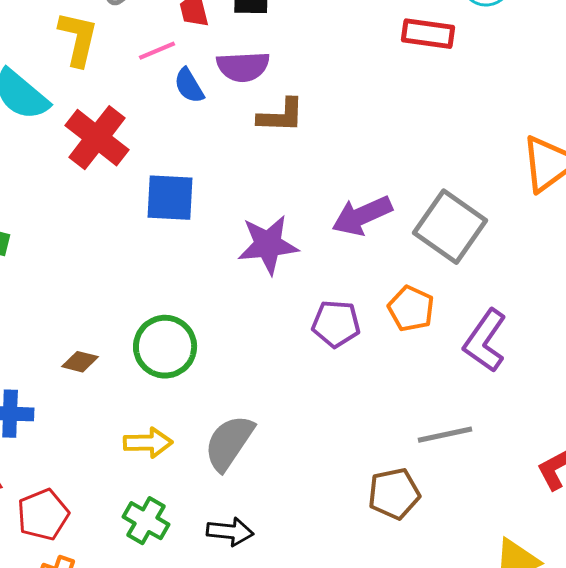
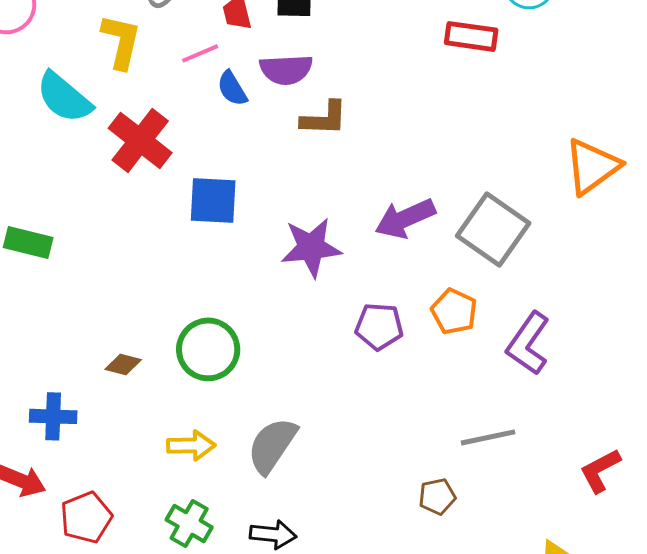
brown pentagon: (394, 494) -> (437, 496), size x0.7

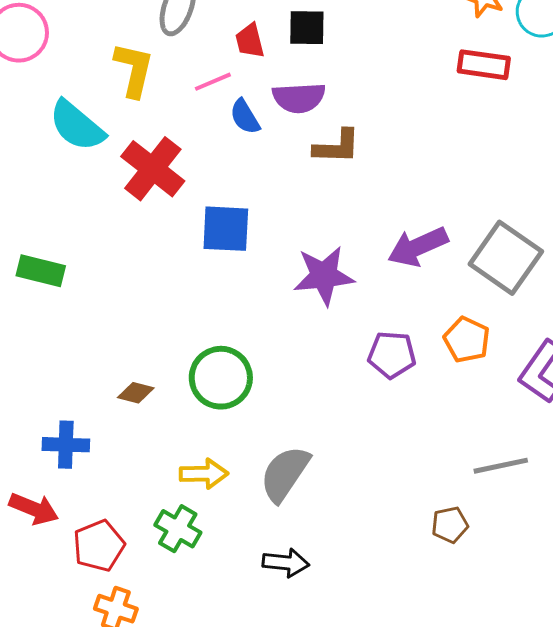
green cross: (189, 523) -> (178, 529), moved

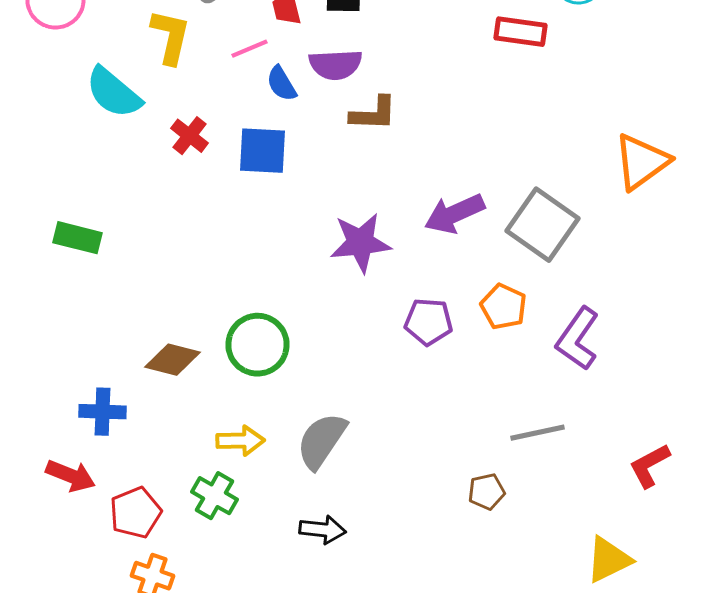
red cross: (153, 169) -> (190, 136), size x0.6
blue square: (226, 229) -> (262, 151), moved
brown diamond: (136, 393) -> (172, 360), size x1.5

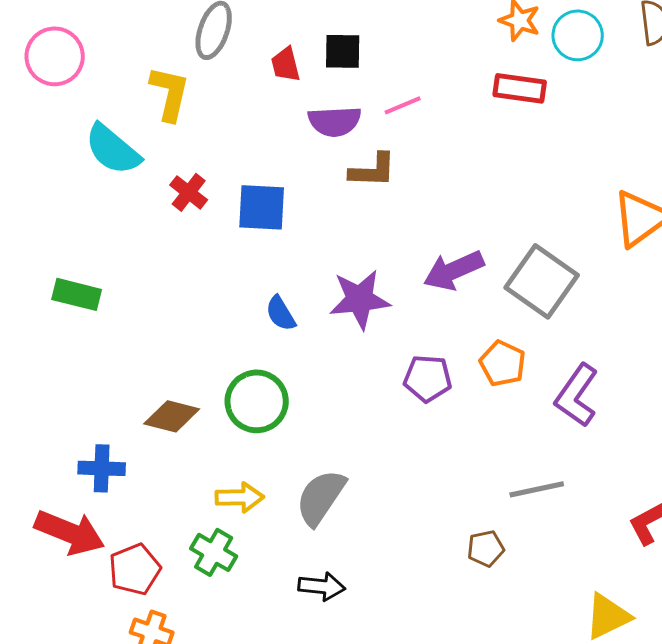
pink line: (250, 49) -> (403, 105), moved
blue semicircle: (282, 84) -> (281, 313), moved
red arrow: (70, 476) -> (70, 532), size x1.4

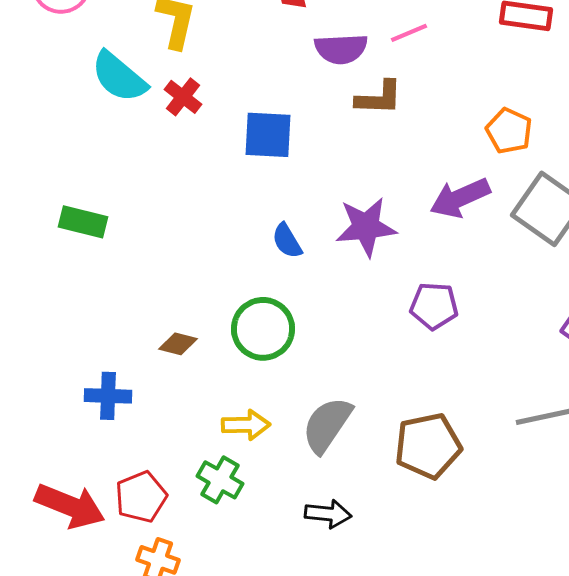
red cross: (189, 192) -> (183, 97), moved
orange pentagon: (503, 363) -> (509, 131), moved
brown diamond: (172, 416) -> (178, 344), size x0.7
red arrow: (70, 532) -> (70, 506), moved
brown pentagon: (486, 548) -> (428, 446), moved, size x1.8

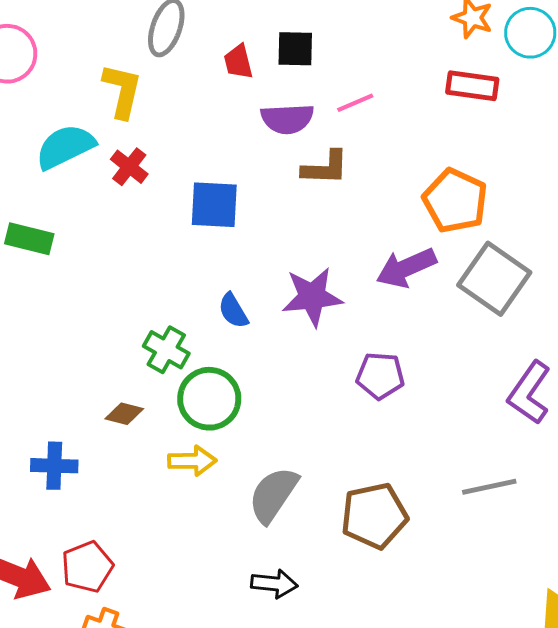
cyan semicircle: (119, 77) -> (65, 147), turned 114
orange pentagon: (509, 131) -> (455, 201), size x1.4
green rectangle: (83, 222) -> (29, 239), moved
yellow arrow: (246, 425) -> (192, 461), moved
green cross: (220, 480) -> (166, 350), moved

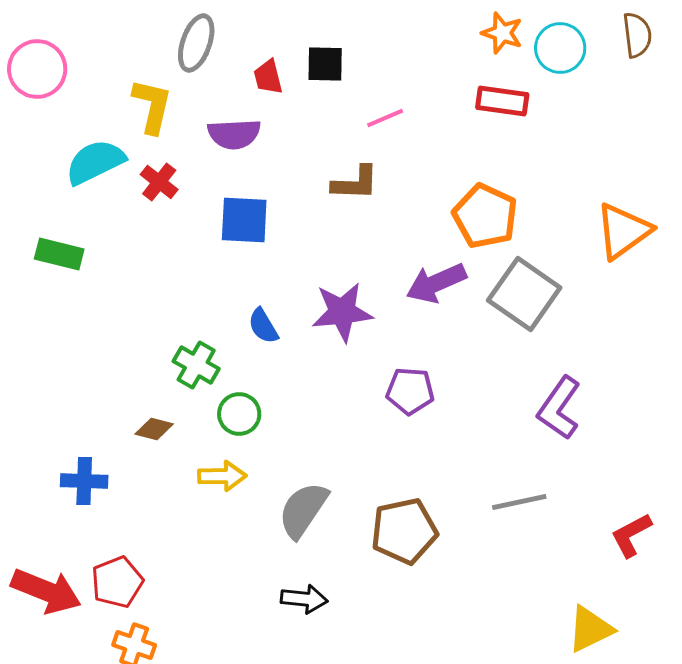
purple semicircle: (287, 119) -> (234, 134), moved
green circle: (209, 399) -> (239, 414), size x0.7

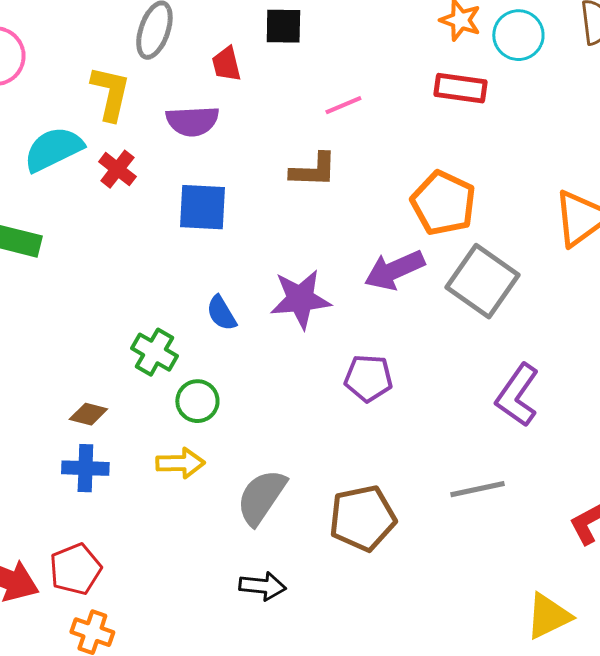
black square: (325, 64) -> (283, 26), moved
brown diamond: (154, 429) -> (88, 414), moved
blue cross: (84, 481) -> (85, 468), moved

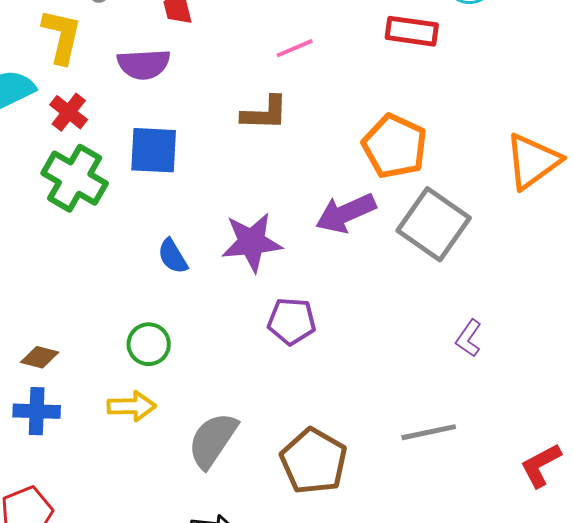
green cross: (154, 352) -> (75, 178), moved, size x1.4
purple pentagon: (368, 378) -> (292, 321), moved
purple L-shape: (517, 395) -> (469, 338), size x0.6
brown pentagon: (362, 518) -> (314, 461), turned -30

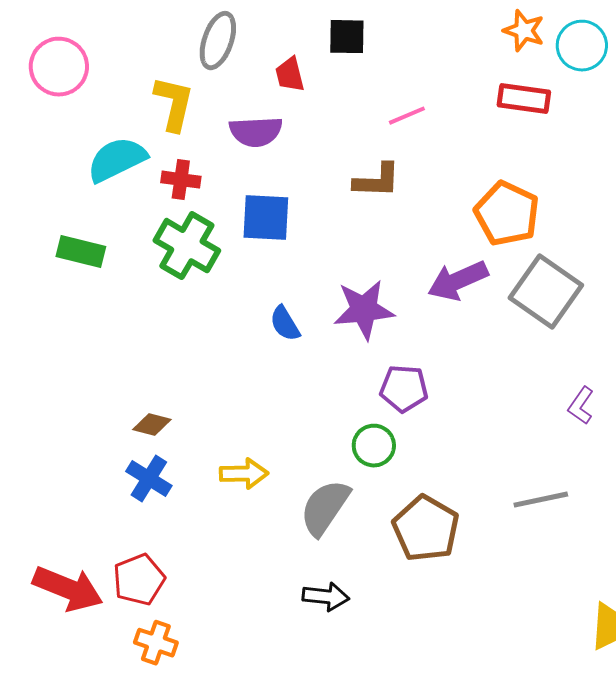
red cross: (69, 112) -> (181, 180), turned -30
green circle: (149, 344) -> (374, 446), moved
blue cross: (37, 411) -> (149, 479), turned 30

